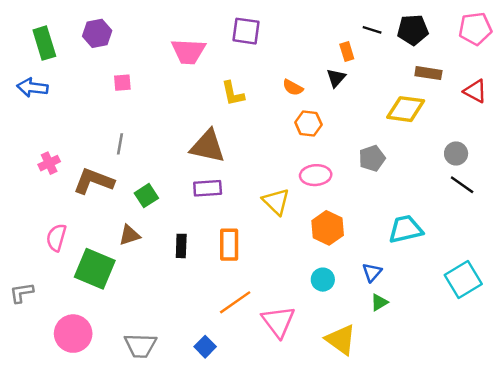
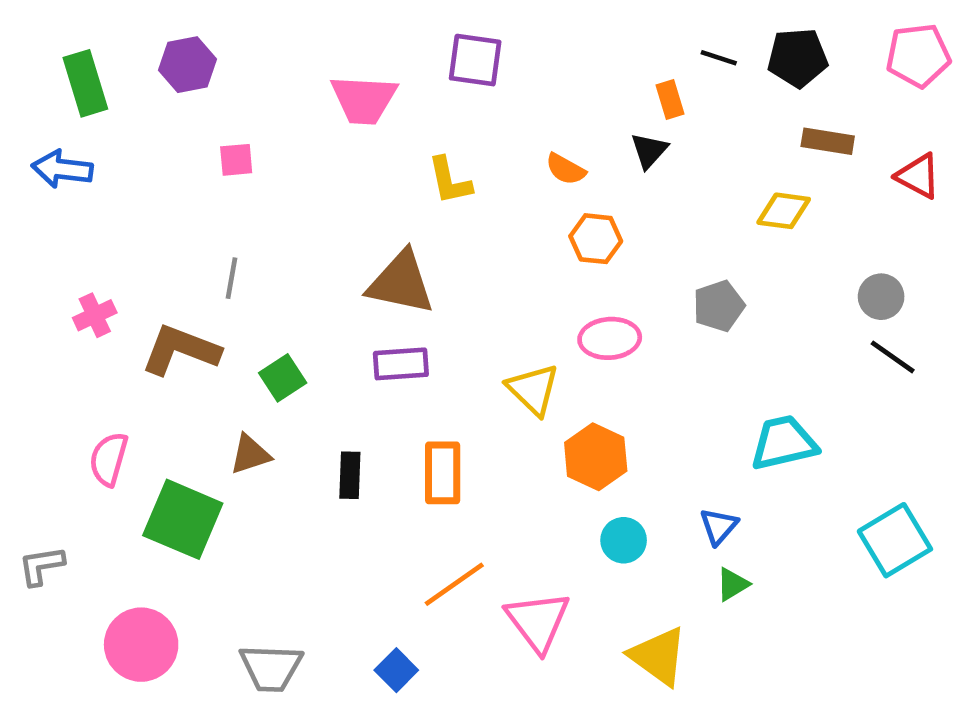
yellow diamond: (406, 109) -> (784, 211), size x0.7
orange hexagon: (328, 228) -> (596, 457), moved

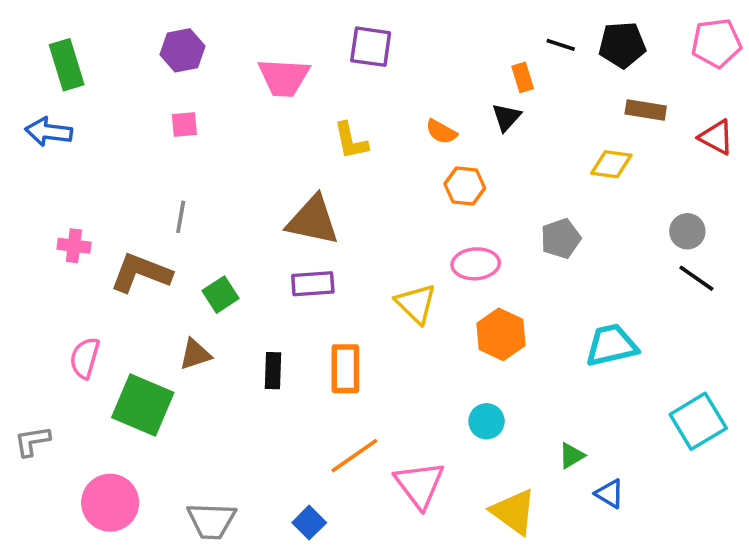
purple hexagon: (187, 65) -> (183, 50), moved
pink cross: (95, 315) -> (74, 246), turned 32
orange hexagon: (596, 457) -> (501, 334), moved
blue triangle: (719, 526) -> (610, 494), moved, turned -40

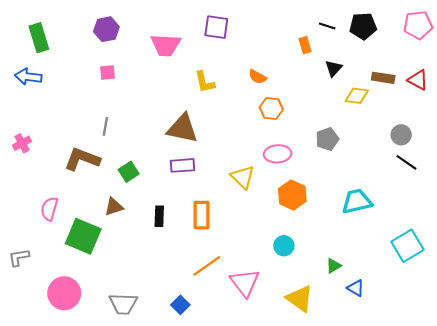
brown rectangle: (646, 110) -> (383, 78), moved
black triangle: (506, 117) -> (334, 68), moved
pink cross: (74, 246) -> (22, 143), moved, turned -36

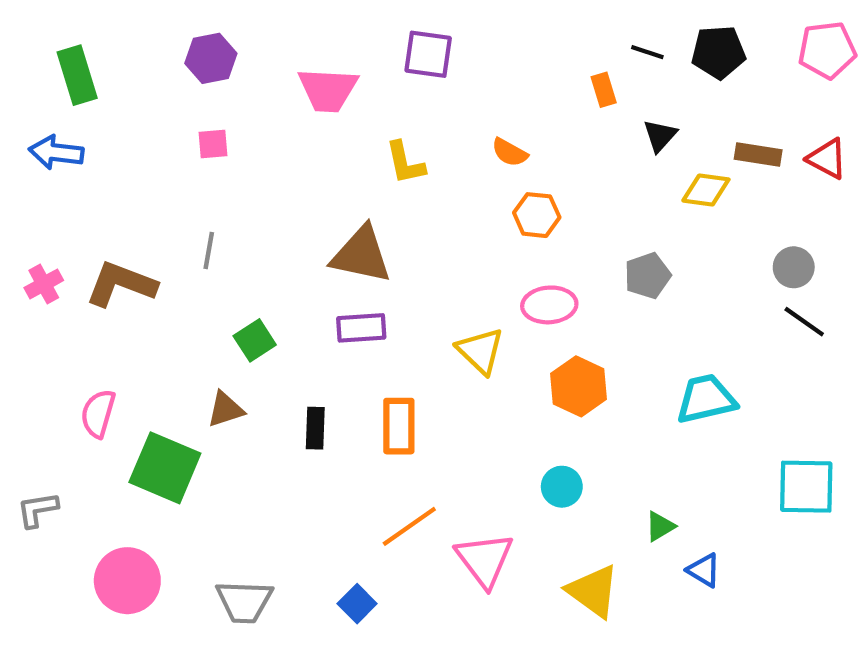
brown L-shape: (82, 159) -> (121, 284), moved
cyan square: (407, 246) -> (806, 487), turned 32

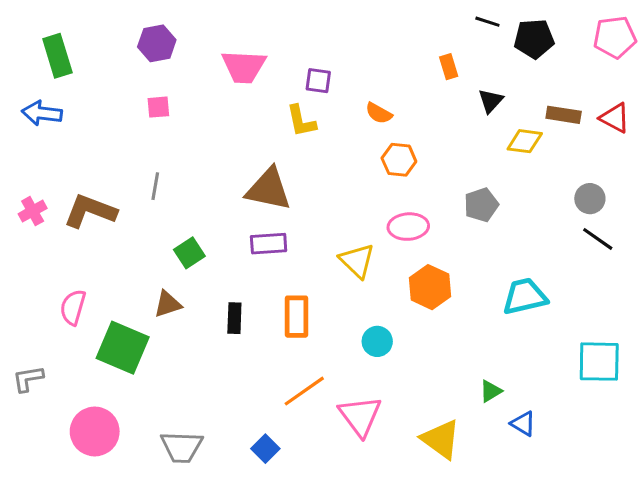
black line: (647, 52) -> (487, 22), moved
purple square: (428, 54) -> (318, 81), moved, size x0.7
cyan circle: (562, 487) -> (377, 341), moved

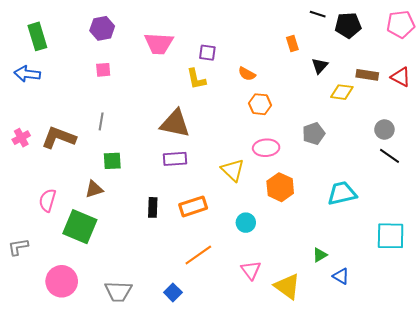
green square: (189, 253) -> (112, 161), moved, turned 30
brown triangle: (168, 304) -> (94, 189), moved
orange rectangle: (297, 317) -> (193, 206), turned 72
pink triangle: (360, 416) -> (251, 270), moved, size x0.7

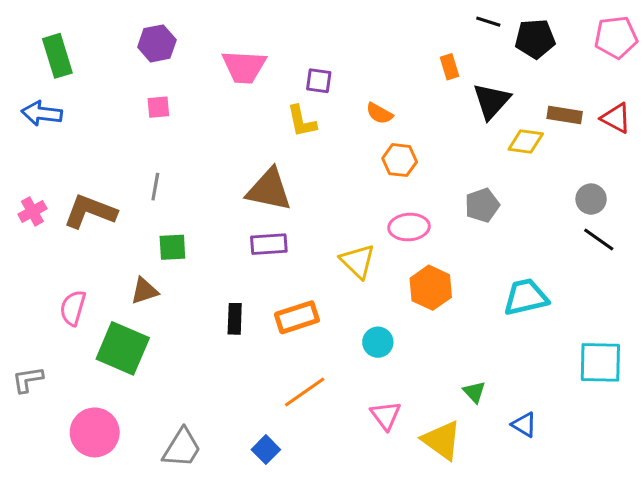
black triangle: (320, 66) -> (491, 101), size x1.5
green triangle: (320, 255) -> (474, 392), moved, turned -42
gray trapezoid: (118, 291) -> (182, 448), turned -60

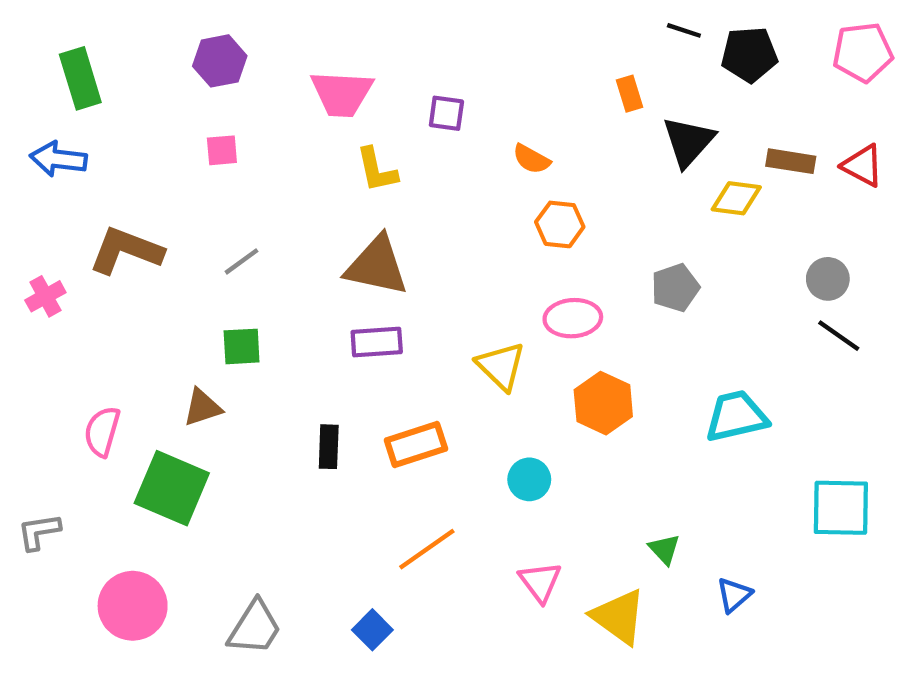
yellow L-shape: (302, 121) -> (377, 170), moved
gray line: (155, 187) -> (242, 261), moved, turned 44
brown L-shape: (90, 211) -> (126, 251), moved
blue triangle: (524, 425) -> (734, 595), turned 48

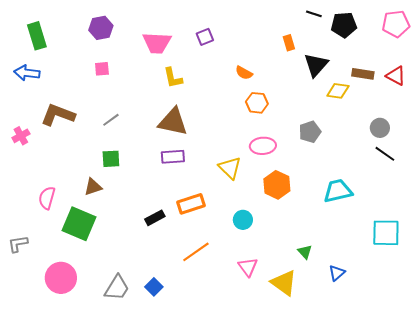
purple square: (446, 113) -> (205, 37), moved, turned -30
black rectangle: (329, 447) -> (155, 218), moved, turned 60
blue square: (372, 630) -> (154, 287), moved

